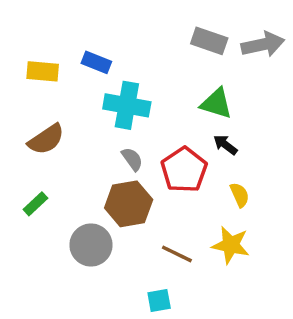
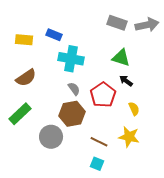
green rectangle: (35, 204) -> (20, 114), size x1.6
cyan square: (159, 301) -> (97, 164), moved, turned 32

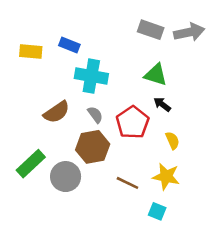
brown semicircle: (26, 78) -> (57, 112), moved
green rectangle: (20, 114) -> (31, 164), moved
cyan square: (97, 164) -> (157, 211), moved

